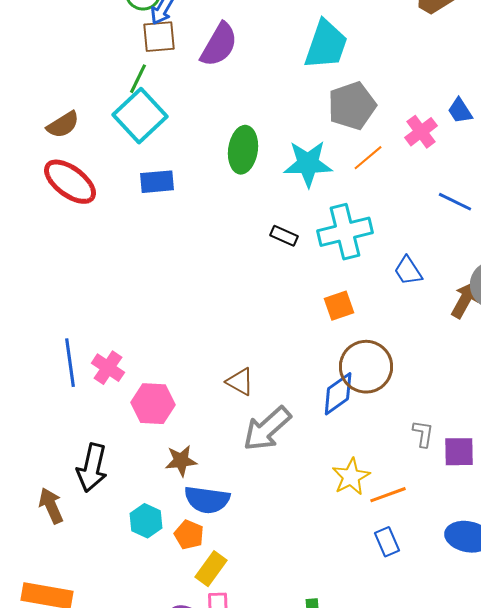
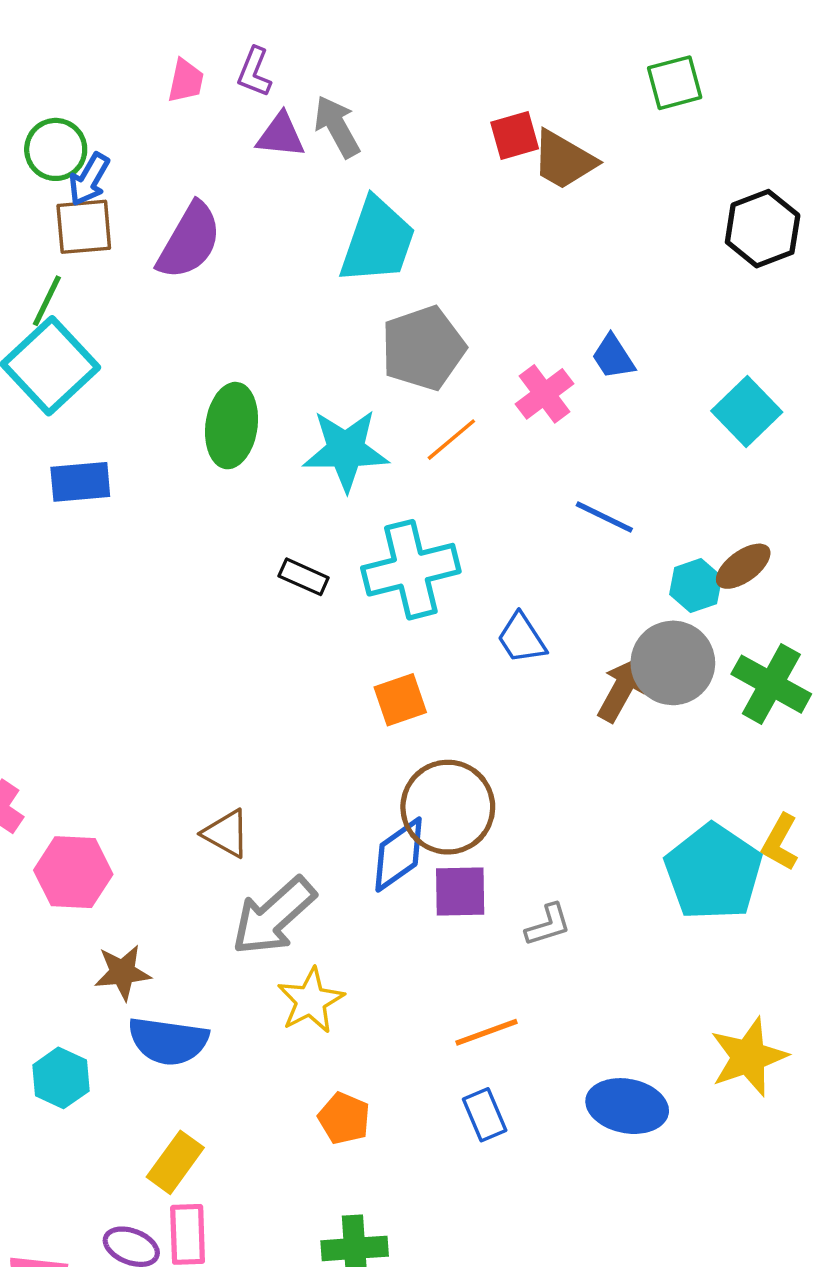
gray L-shape: (423, 434) -> (548, 925), turned 64
purple square: (459, 452) -> (460, 892), moved
yellow star: (351, 477) -> (311, 1001), moved
orange pentagon: (189, 535) -> (344, 1118), moved

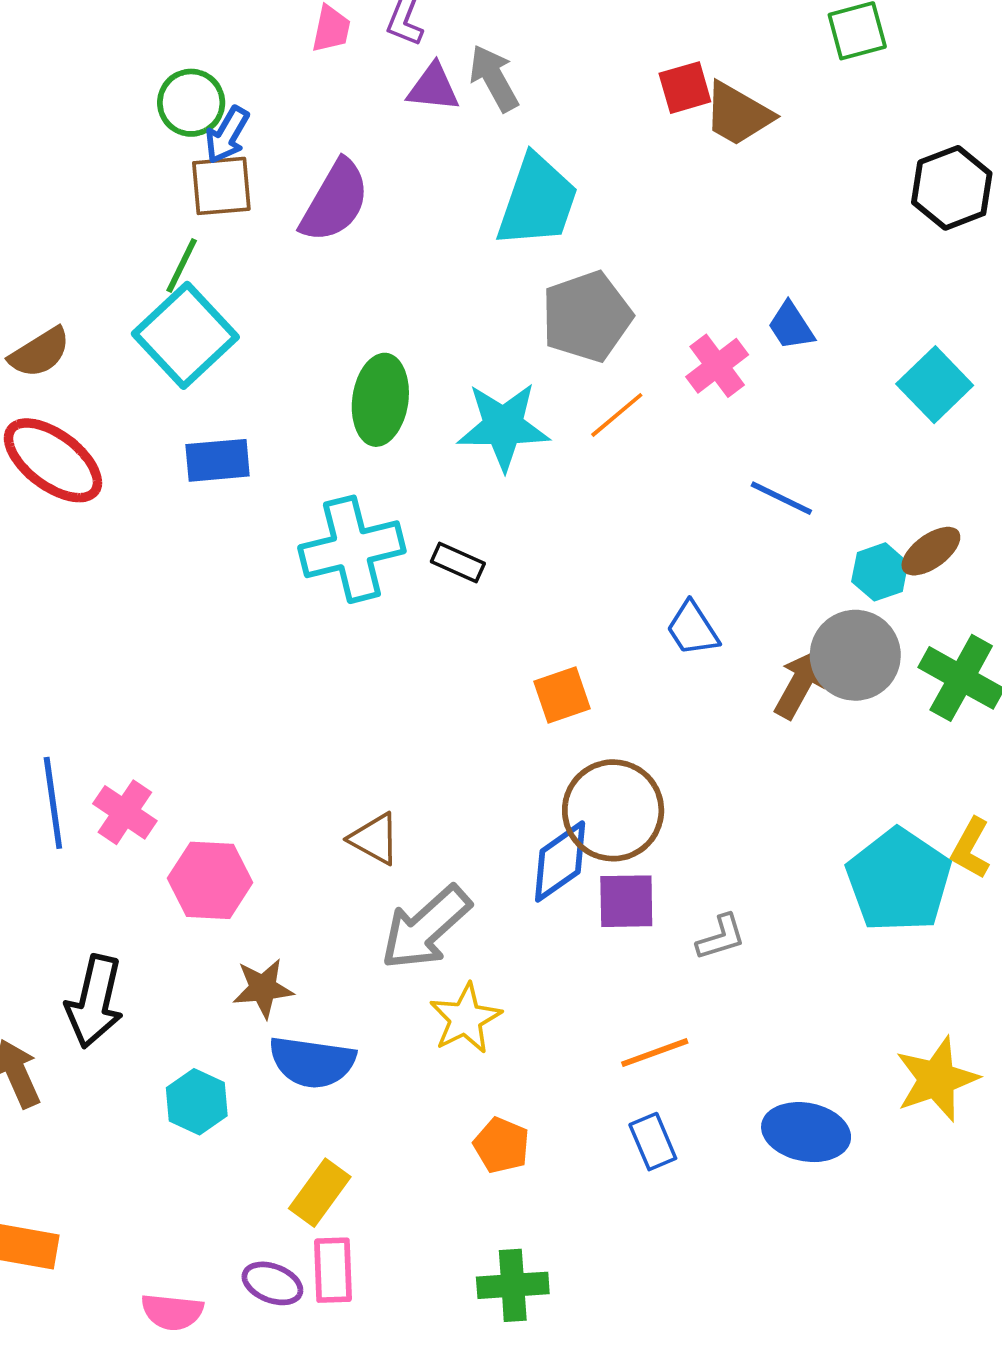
cyan cross: (411, 570) -> (352, 549), moved

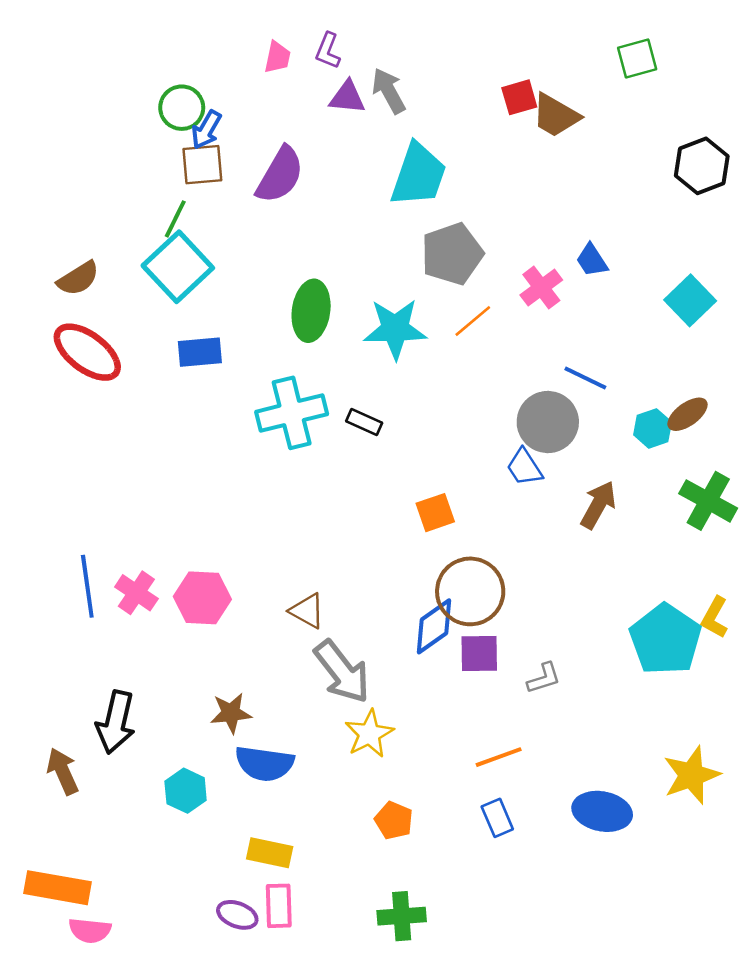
gray circle: (855, 655) -> (548, 422), moved
pink hexagon: (210, 880) -> (202, 598), moved
gray arrow: (426, 928) -> (342, 672), turned -86
yellow rectangle: (320, 1193) -> (270, 853), turned 66
pink semicircle: (172, 1312) -> (90, 930), moved

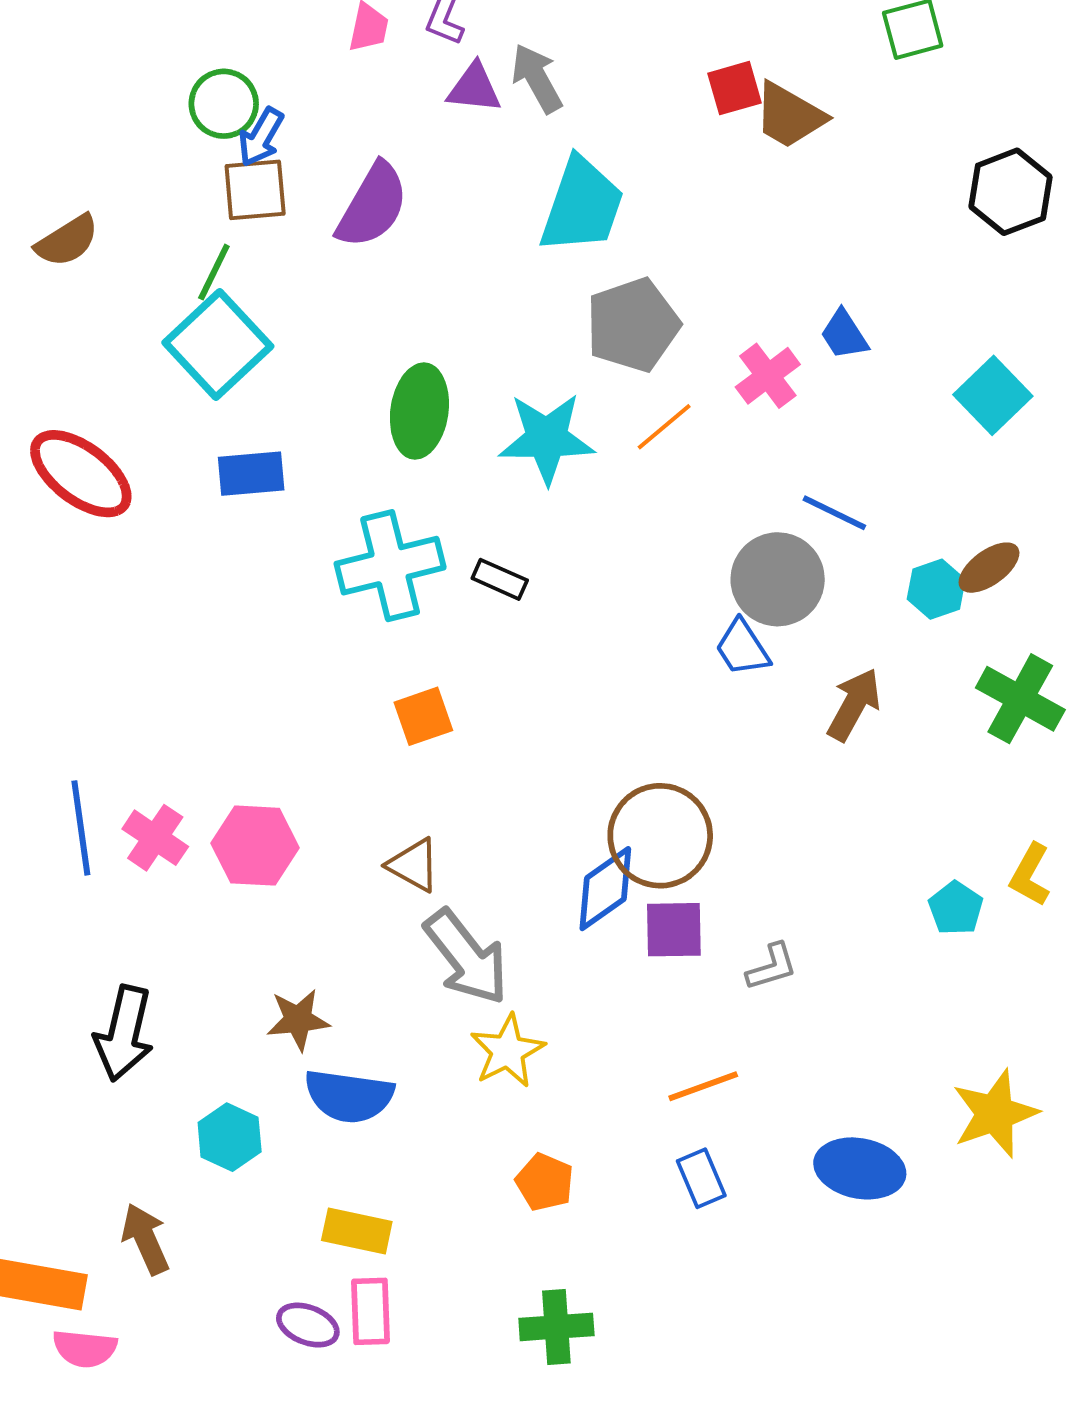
brown semicircle: (78, 278) -> (67, 241), moved
orange square: (435, 513) -> (423, 716), moved
cyan pentagon: (666, 639) -> (956, 908), size x0.5
brown arrow: (63, 771) -> (145, 1239), moved

